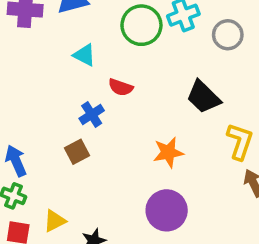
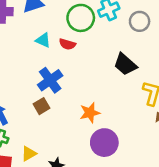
red semicircle: (121, 87) -> (67, 44), moved
blue cross: (92, 114) -> (50, 80), size x1.5
orange star: (168, 152) -> (90, 113), moved

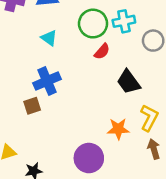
red semicircle: (67, 44) -> (102, 51), moved, turned -77
orange star: (90, 113) -> (118, 129), moved

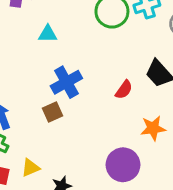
cyan triangle: (49, 38) -> (48, 34), moved, turned -30
red semicircle: (102, 51) -> (124, 90), moved

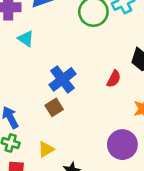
cyan triangle: (48, 34) -> (26, 39), moved, turned 42
yellow triangle: (31, 168) -> (46, 149), moved

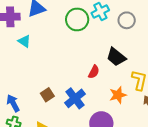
blue cross: (62, 79) -> (75, 98), moved

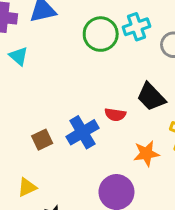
red semicircle: (94, 72) -> (115, 115), turned 64
blue cross: (75, 98) -> (82, 132), moved

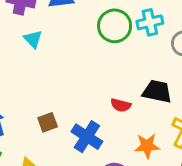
black trapezoid: (151, 97) -> (157, 92), turned 140
blue cross: (82, 132) -> (87, 137), moved, turned -32

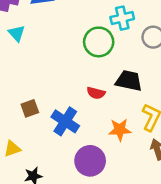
green circle: (115, 26) -> (99, 42), moved

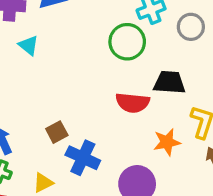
red semicircle: (96, 93) -> (133, 103), size x1.5
blue cross: (65, 121) -> (83, 158), moved

